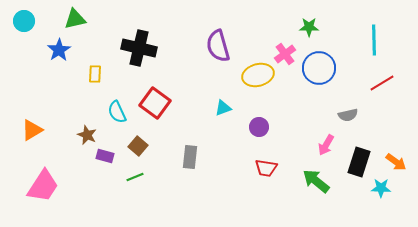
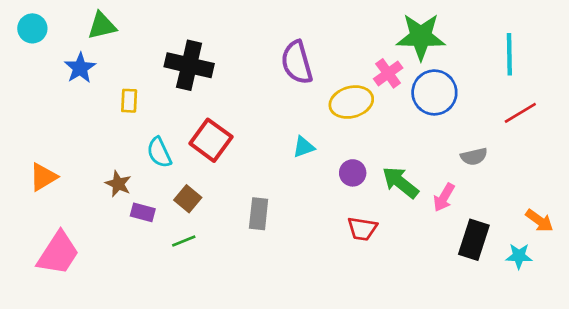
green star: (309, 27) -> (421, 37), size x1.8
black rectangle: (359, 162) -> (474, 240), moved
green arrow: (316, 181) -> (400, 182), moved

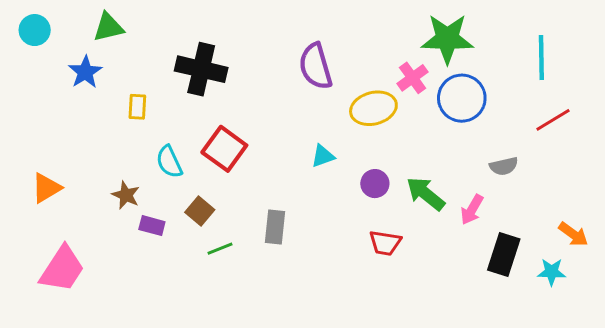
green line: (184, 241) -> (220, 249), moved

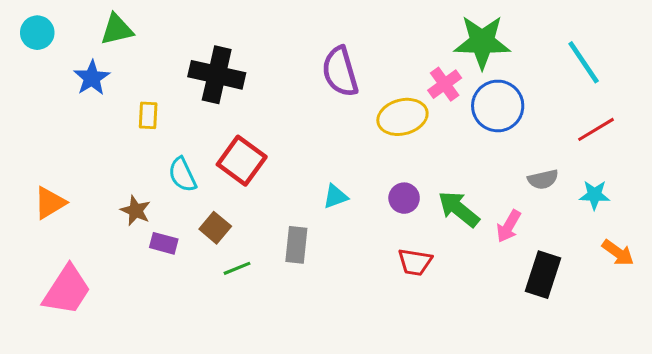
cyan line: (541, 58) -> (584, 62), turned -33
cyan triangle: (323, 156) -> (335, 197), moved
cyan star: (552, 272) -> (594, 195), moved

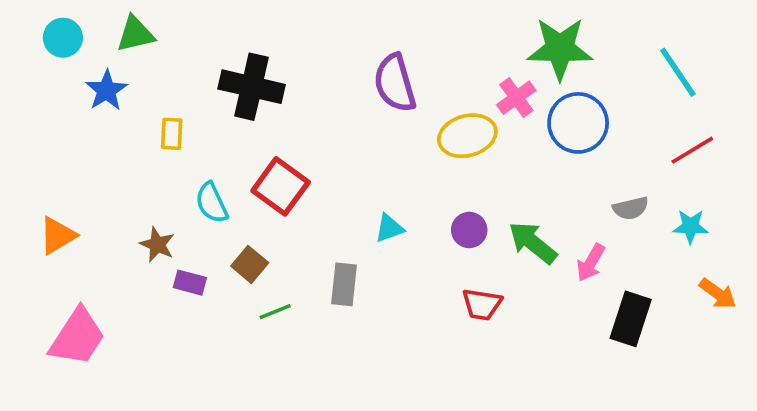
cyan circle: (37, 33) -> (63, 38), moved

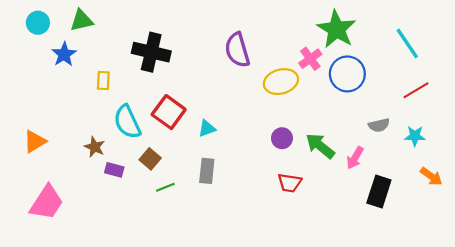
green star: (560, 49) -> (336, 29), turned 30
cyan semicircle: (212, 203) -> (127, 122), size x1.4
cyan triangle: (389, 228) -> (207, 128), moved

